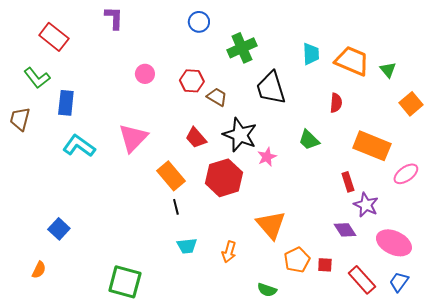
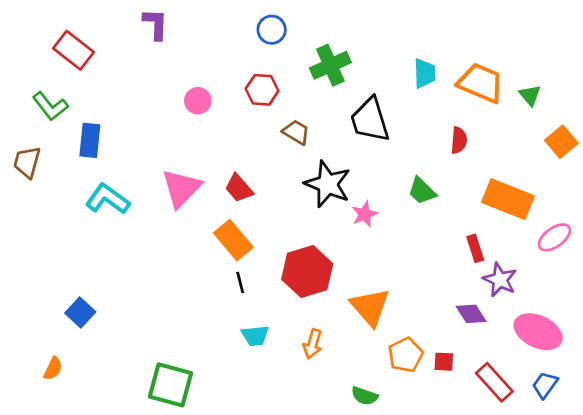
red hexagon: (192, 81) -> (262, 90), moved
red trapezoid: (196, 138) -> (239, 188), moved
red hexagon: (224, 178) -> (307, 272), moved

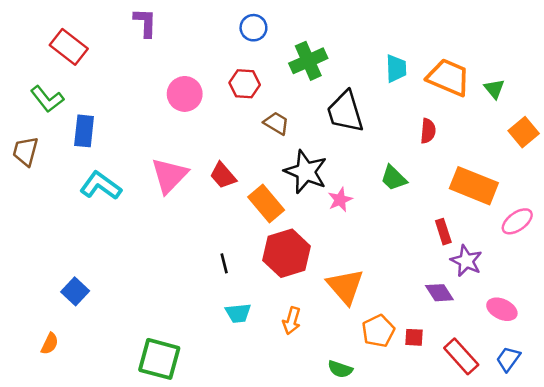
pink circle: (198, 101) -> (185, 94), size x1.4
orange rectangle: (233, 240) -> (266, 204), moved
pink ellipse: (538, 332) -> (502, 309), size x0.7

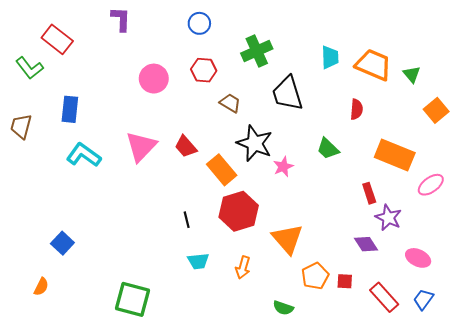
blue circle: (253, 28) -> (199, 23), moved
green L-shape: (47, 99) -> (30, 68), moved

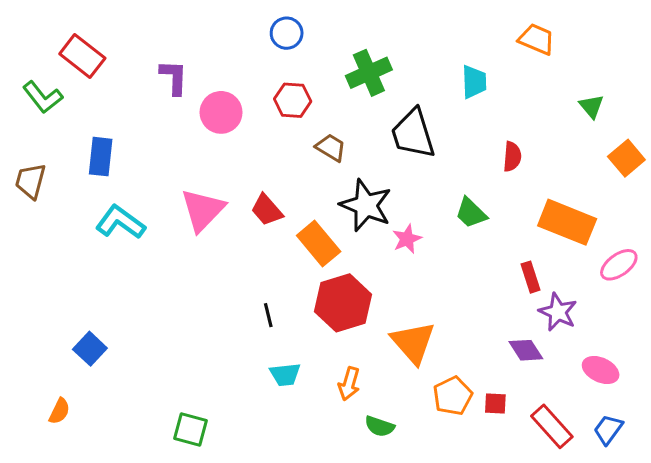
purple L-shape: (121, 19) -> (174, 77), moved
orange trapezoid: (373, 65) -> (537, 39), moved, size x0.7
green square: (133, 299) -> (191, 429), size x0.7
green semicircle: (283, 308) -> (380, 426), moved

